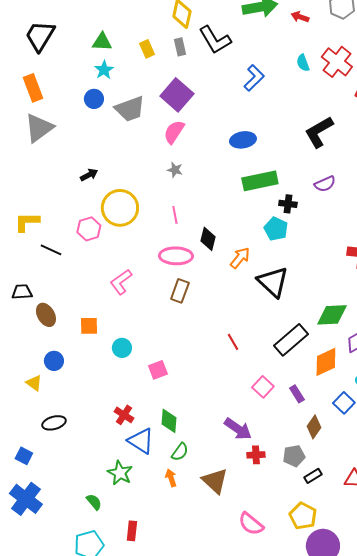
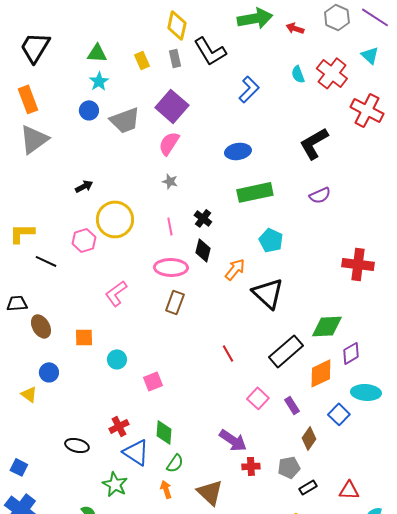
black cross: (288, 204) -> (203, 218), moved, turned 30
red cross: (124, 415) -> (119, 426), turned 30
black ellipse: (54, 423) -> (77, 445), moved, turned 30

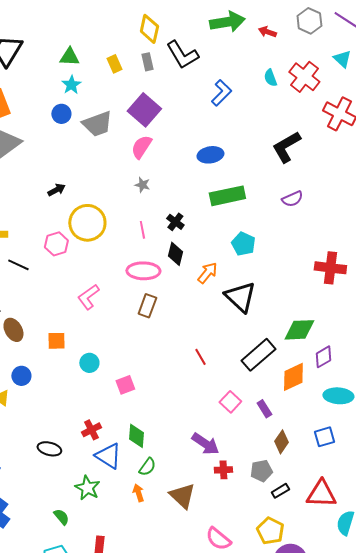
blue square: (339, 414) -> (324, 437), moved, turned 30
red triangle: (349, 490) -> (321, 494), size x1.5

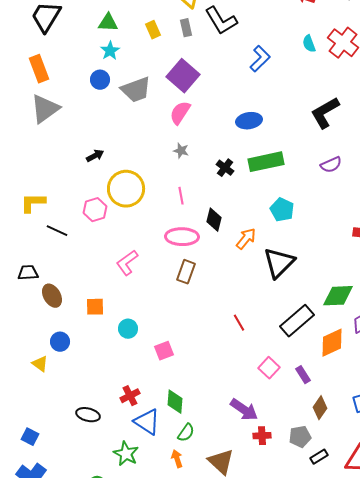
black cross: (175, 222) -> (225, 168), moved
black triangle: (240, 297) -> (279, 263), turned 32

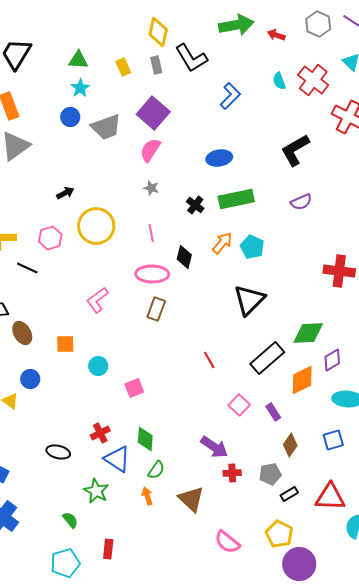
pink hexagon: (95, 210) -> (50, 238), moved
orange arrow: (246, 239) -> (222, 243), moved

